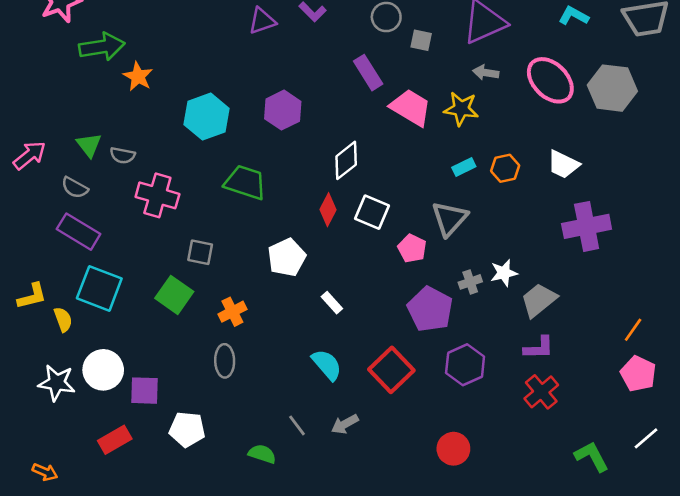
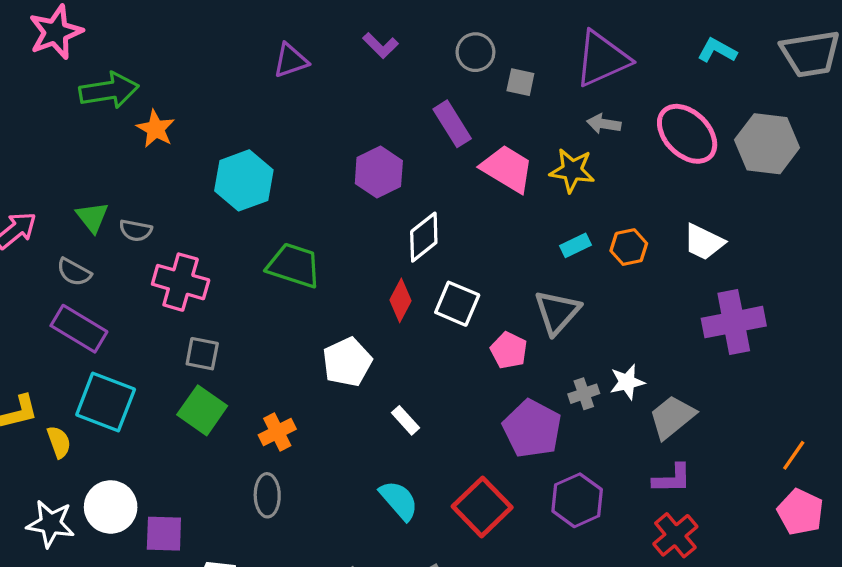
purple triangle: (262, 21) -> (291, 60), moved
purple hexagon: (283, 110) -> (379, 172), moved
gray square: (200, 252) -> (202, 354), moved

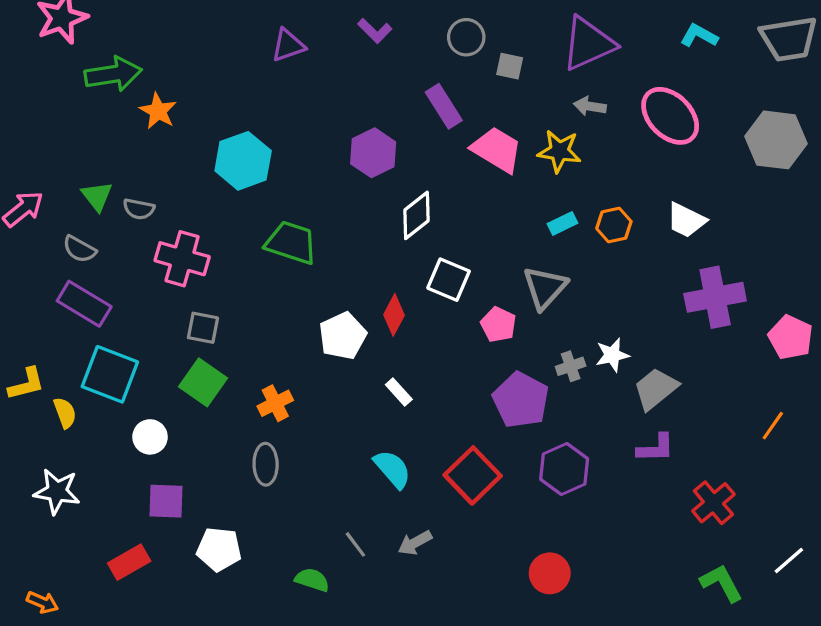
gray hexagon: (767, 144) -> (776, 140), moved
red diamond: (401, 300) -> (394, 315), moved
white circle: (111, 507) -> (150, 437), moved, size x0.7
pink pentagon: (800, 512) -> (790, 337), moved
red cross: (675, 535) -> (713, 503), moved

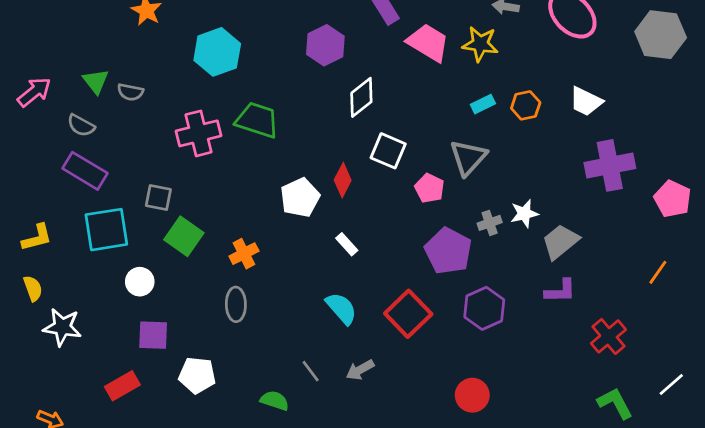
pink cross: (182, 259) -> (198, 133), moved, turned -30
gray square: (203, 328) -> (158, 198), moved
cyan square: (110, 374) -> (106, 230), turned -30
yellow semicircle: (65, 413) -> (33, 288), moved

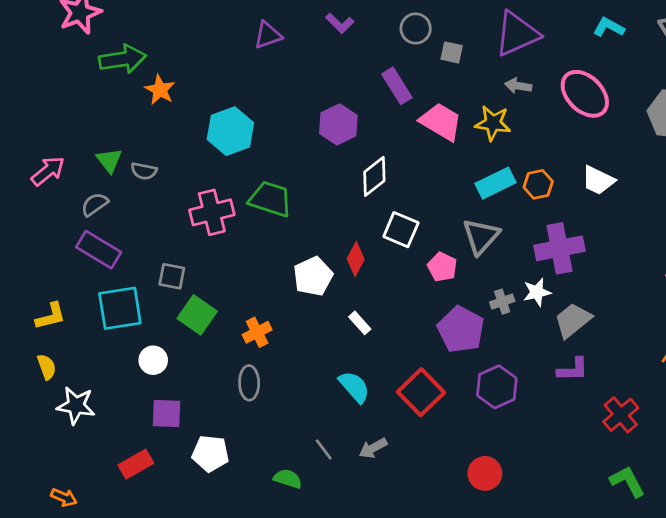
cyan rectangle: (483, 104) -> (496, 183), size x1.6
gray semicircle: (81, 125) -> (95, 204), turned 116
purple cross: (610, 165) -> (559, 248), moved

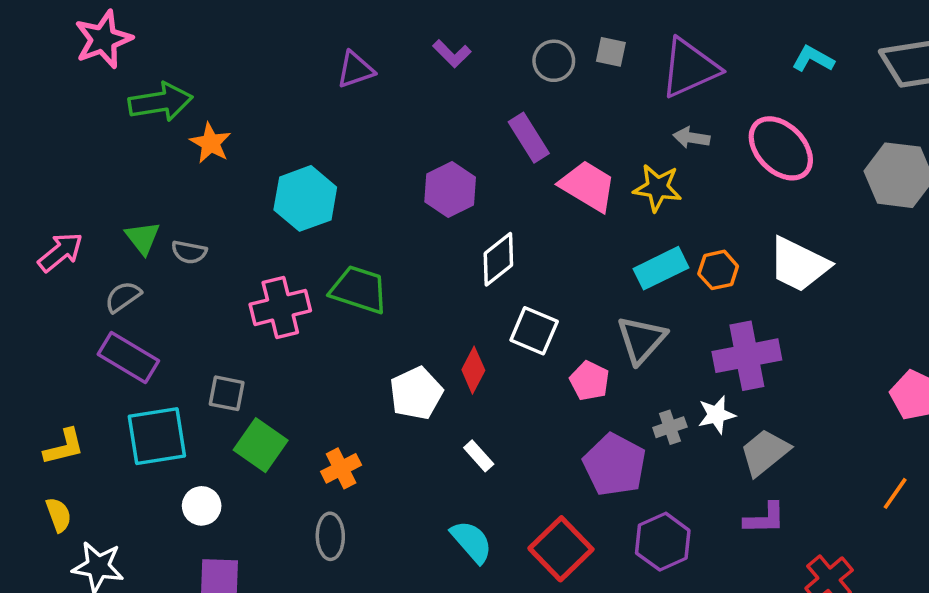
gray square: (452, 52) -> (611, 52), moved
white trapezoid: (598, 180) -> (799, 265), size x1.4

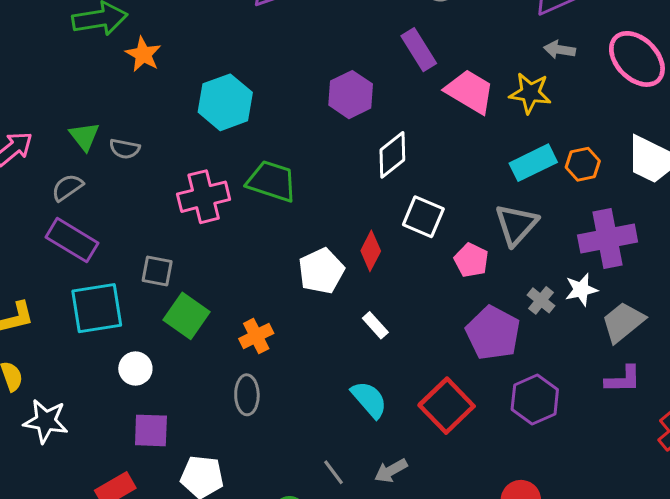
gray cross: (670, 427) -> (541, 300), turned -32

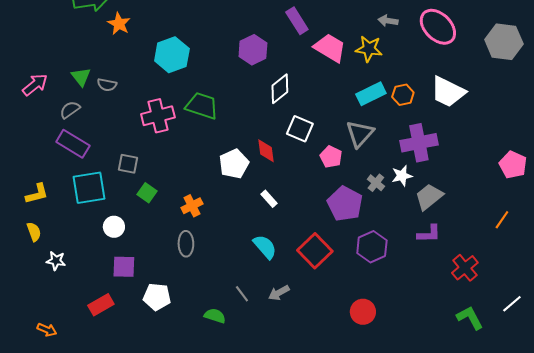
red diamond: (371, 251) -> (266, 151), turned -35
green square: (187, 316) -> (147, 193), size x0.7
white star: (46, 421) -> (56, 261), size x0.7

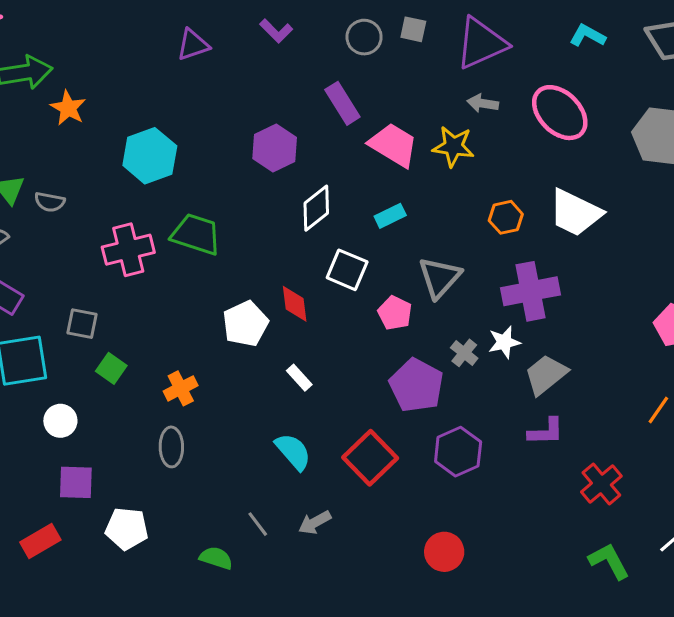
cyan rectangle: (371, 94) -> (390, 216), moved, size x0.7

